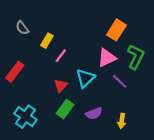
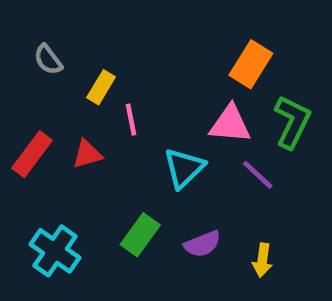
pink line: (61, 56) -> (131, 120), turned -48
pink triangle: (107, 58) -> (230, 124), turned 30
red triangle: (61, 86) -> (87, 154), moved, turned 32

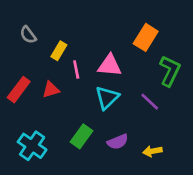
pink triangle: (230, 124) -> (110, 66), moved
yellow arrow: (262, 260) -> (152, 151), turned 72

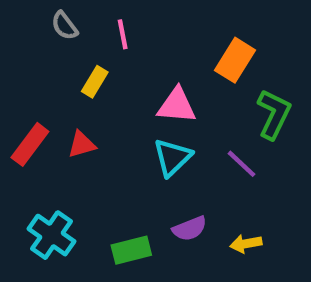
gray semicircle: (28, 35) -> (64, 26), moved
pink line: (76, 70) -> (123, 34), moved
green rectangle: (82, 136) -> (131, 250), moved, turned 40

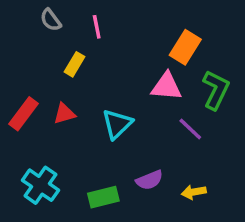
pink triangle: (177, 106) -> (166, 86), moved
cyan triangle: (172, 157) -> (117, 124), moved

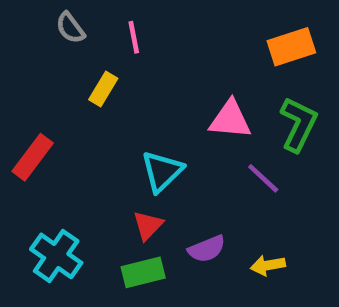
orange rectangle: (185, 47) -> (291, 47), moved, turned 40
red triangle: (64, 114) -> (148, 225), moved, turned -30

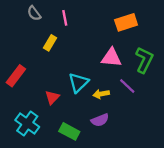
orange rectangle: (291, 47) -> (126, 22), moved
red triangle: (148, 225) -> (52, 97), moved
yellow arrow: (268, 265) -> (101, 94), moved
green rectangle: (143, 272) -> (69, 131), turned 42

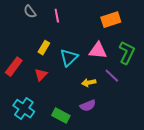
yellow rectangle: (50, 43) -> (44, 48), moved
cyan triangle: (78, 83) -> (69, 58), moved
red triangle: (52, 97) -> (41, 75), moved

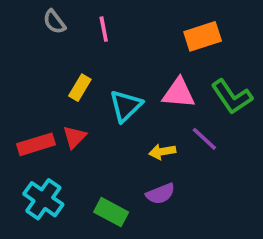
green L-shape: (127, 53) -> (232, 97), turned 120
red rectangle: (14, 67) -> (36, 144), moved, turned 36

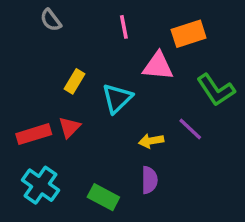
pink line: (104, 29) -> (124, 27), moved
pink triangle: (179, 93) -> (158, 66), moved
purple semicircle: (160, 194) -> (149, 180), turned -68

